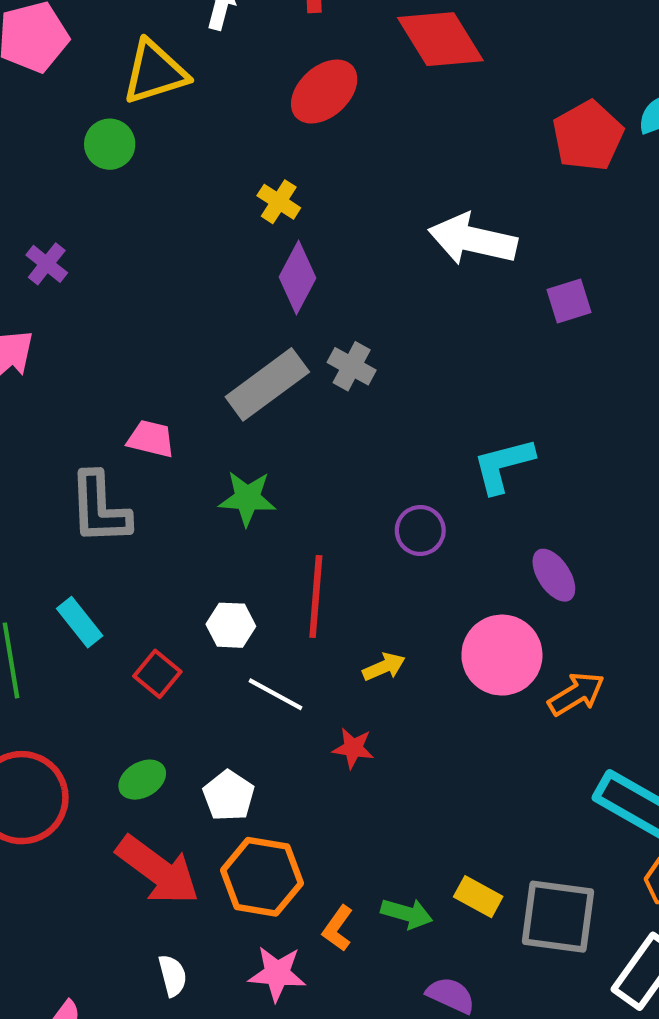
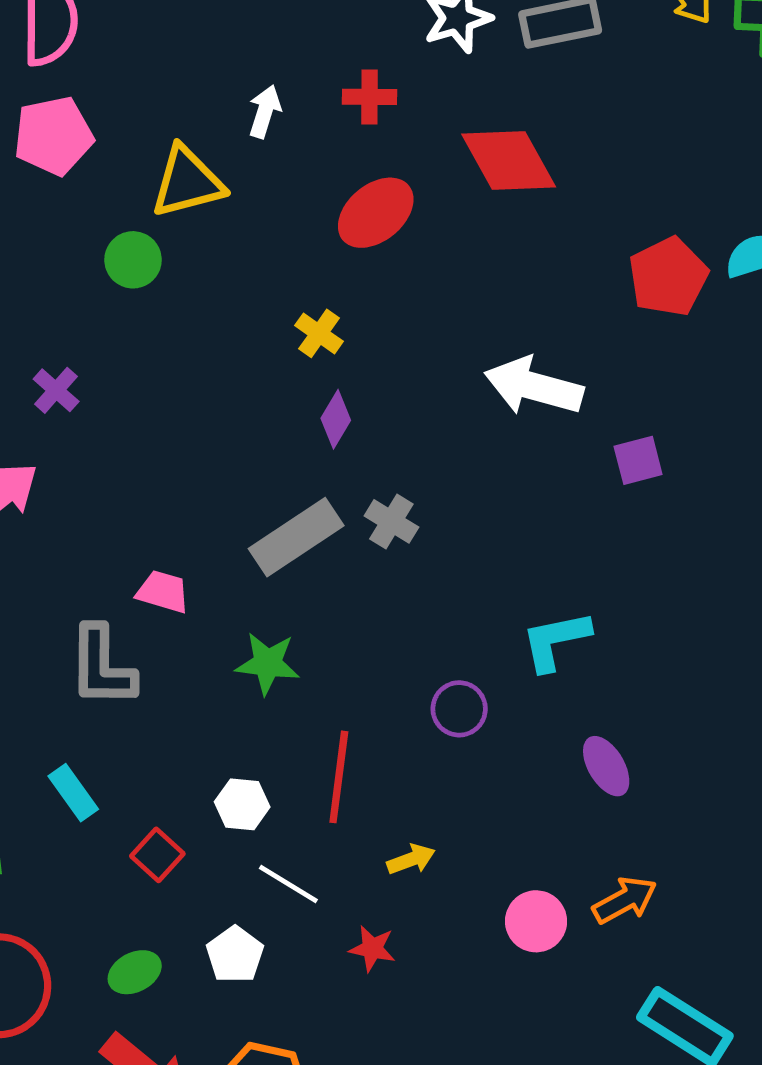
purple diamond: (297, 278) -> (336, 419), size x0.7
pink circle: (502, 655) -> (536, 921), moved, size x0.7
white pentagon: (229, 796) -> (235, 955), moved

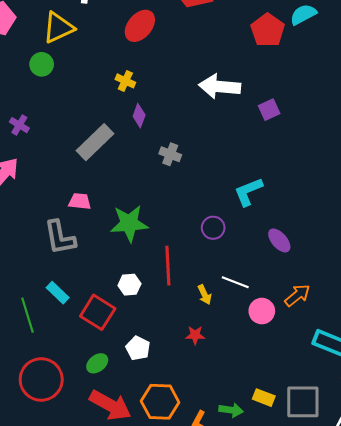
gray rectangle: (296, 537) -> (95, 142), moved
green star: (268, 663) -> (129, 223), size x1.4
red square: (157, 855) -> (98, 312), size x1.6
yellow arrow: (411, 859) -> (205, 295), turned 96
white line: (288, 884) -> (235, 282), moved

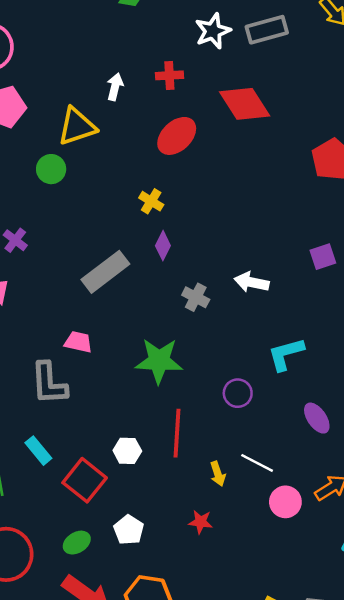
white arrow: (220, 87) -> (252, 282), moved, size x0.7
green star: (129, 223) -> (159, 361), moved

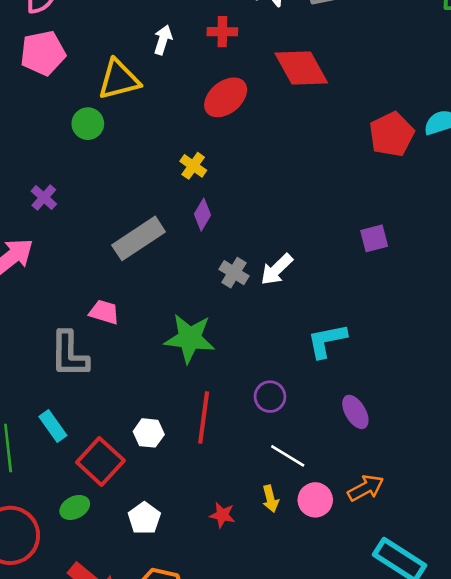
white arrow: (252, 282) -> (277, 269), moved, turned -60
purple circle: (238, 393) -> (270, 397), moved
yellow arrow: (218, 474) -> (270, 499), moved
green ellipse: (77, 543) -> (75, 507), moved

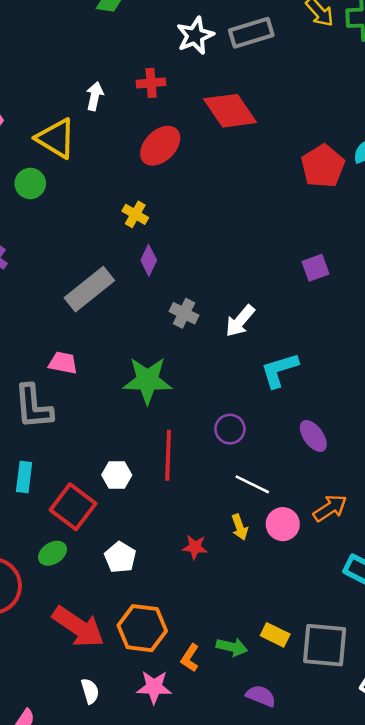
yellow triangle: (119, 80) -> (56, 138), turned 51
white arrow: (277, 269) -> (240, 321), moved
cyan rectangle: (53, 426) -> (24, 477), turned 48

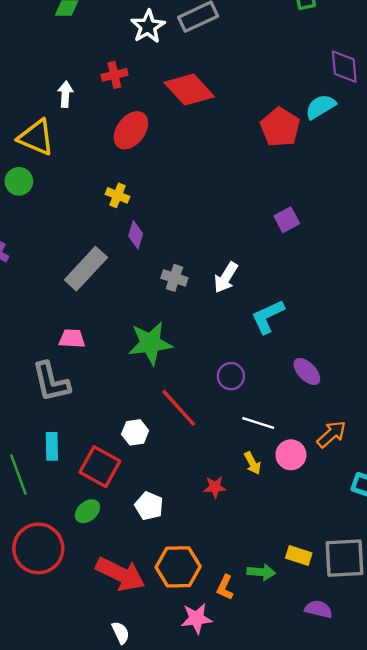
red line: (168, 455) -> (179, 408), turned -36
white semicircle: (90, 691) -> (121, 633), moved
purple semicircle: (261, 696) -> (319, 609), moved

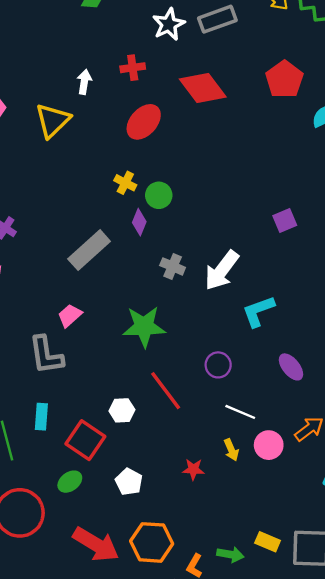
red pentagon: (280, 127) -> (284, 79), moved
yellow triangle: (36, 137) -> (53, 121), turned 48
green circle: (19, 181) -> (159, 195), moved
white arrow: (226, 278) -> (222, 270), size x1.4
pink trapezoid: (72, 339) -> (70, 316), turned -50

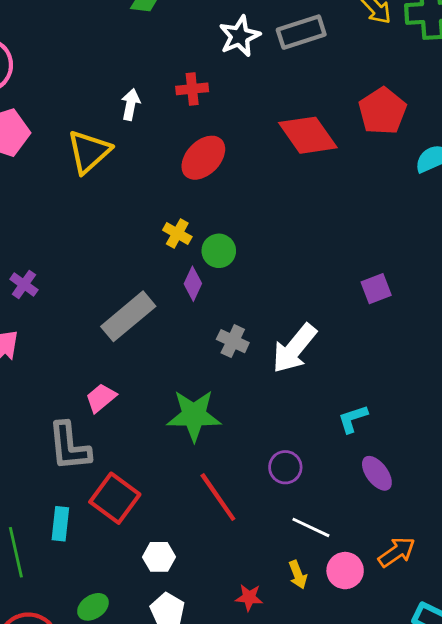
red diamond: (203, 88) -> (308, 135), moved
cyan L-shape: (258, 311) -> (353, 419), moved, size x0.7
white hexagon: (122, 410) -> (159, 557), moved
red square: (85, 440) -> (115, 498), moved

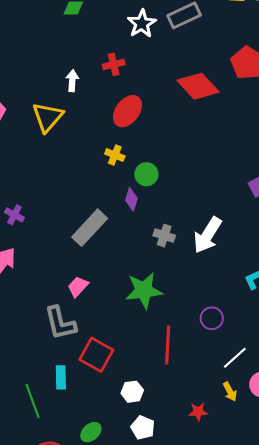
yellow cross: (177, 233) -> (115, 155), moved
red line: (218, 497) -> (168, 345), turned 45
white line: (311, 527) -> (235, 358), turned -60

